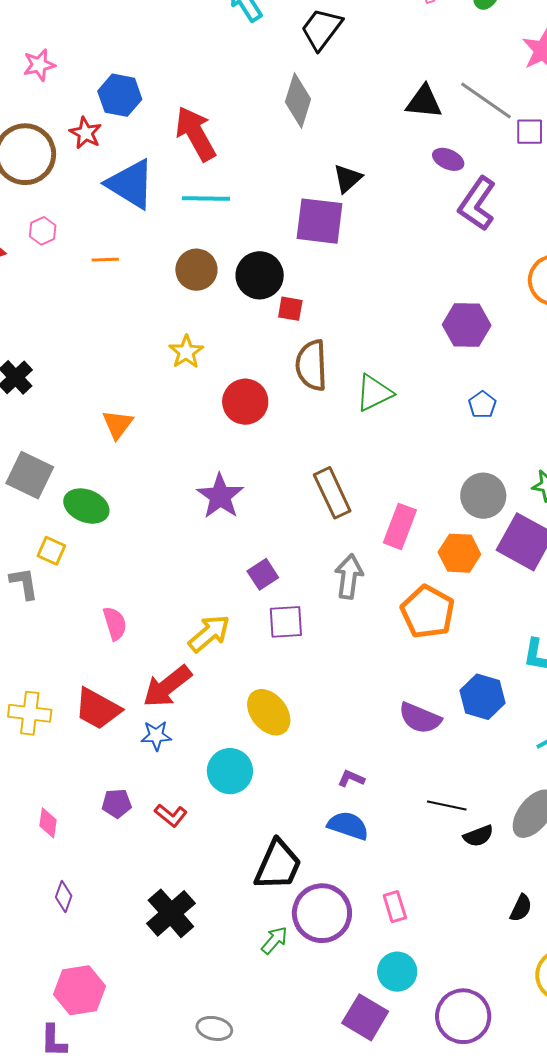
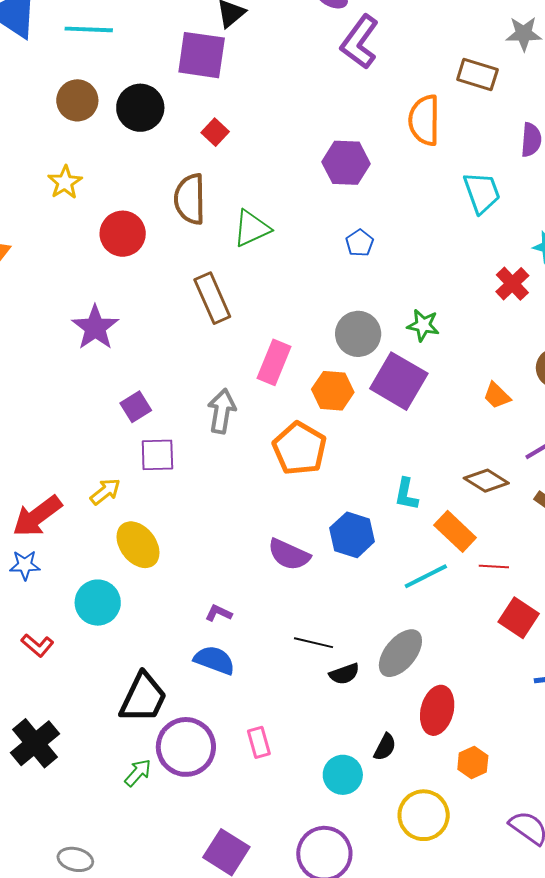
red square: (290, 309) -> (215, 132), moved, turned 32
brown rectangle: (332, 493) -> (212, 298), moved
yellow arrow: (209, 633) -> (105, 492), moved, size x0.7
cyan circle: (397, 972) -> (343, 775), moved

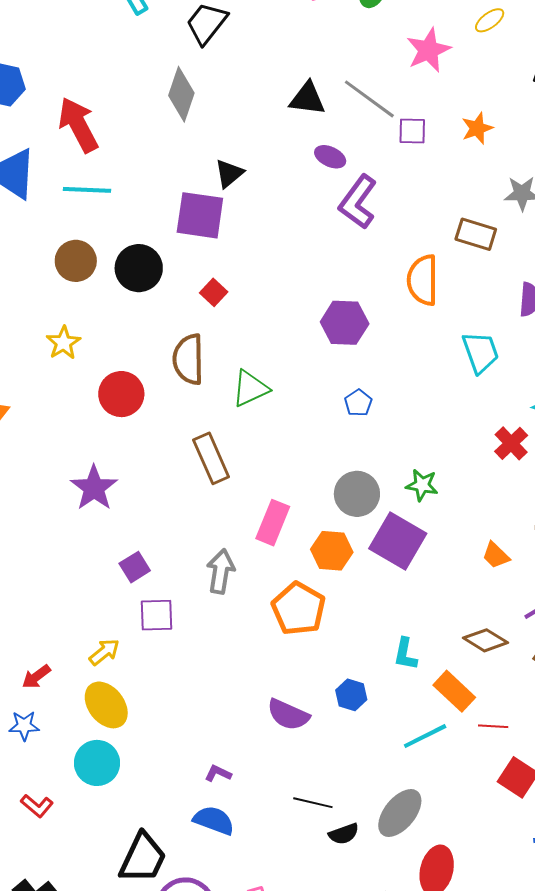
red arrow: (37, 516) -> (36, 677), size x0.6
blue hexagon: (352, 535) -> (351, 695), size x0.7
yellow ellipse: (138, 545) -> (106, 705), moved

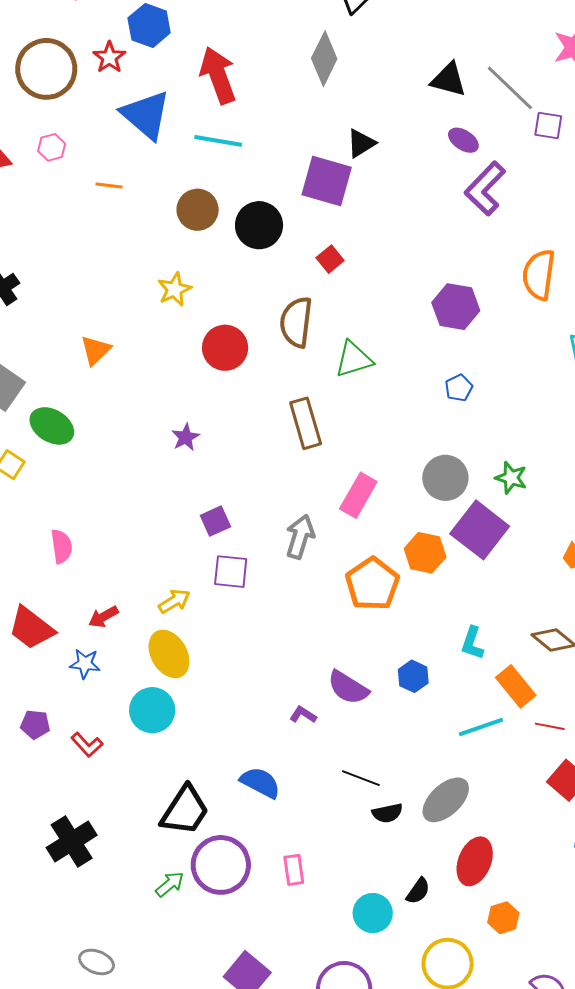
purple star: (94, 488) -> (186, 437), size x0.6
orange hexagon: (332, 551) -> (425, 553), moved
purple L-shape: (218, 773) -> (303, 715), moved

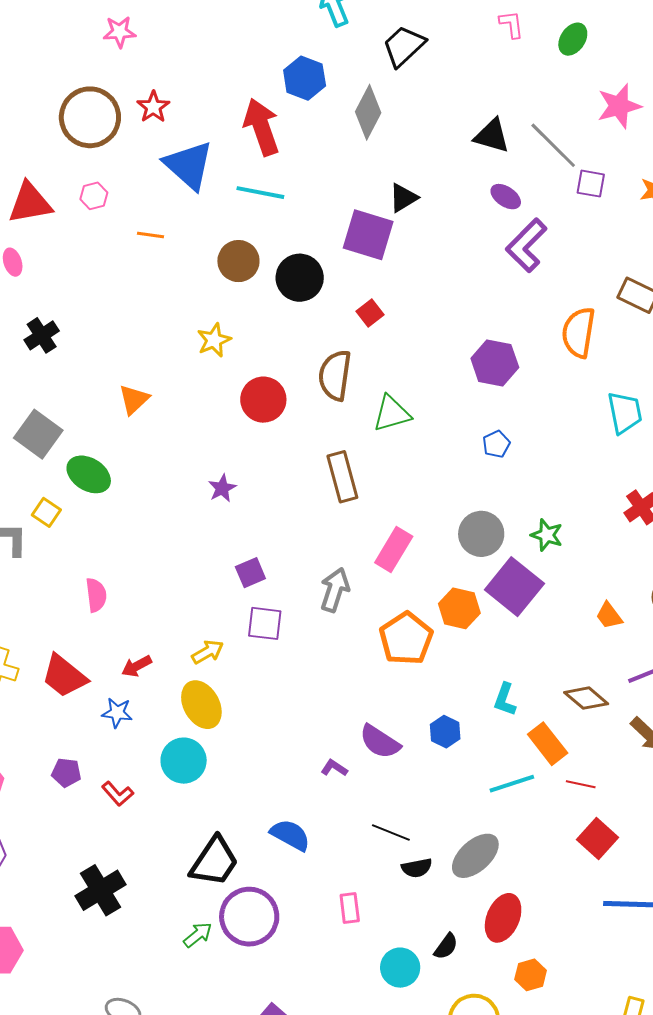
blue hexagon: (149, 25) -> (305, 78), moved
pink rectangle: (294, 870) -> (350, 908), moved

